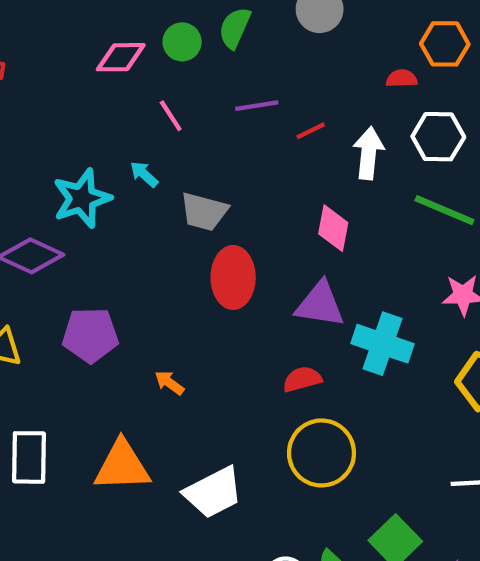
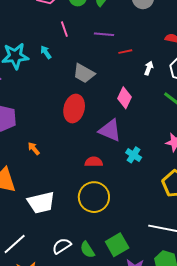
white arrow: (368, 153) -> (149, 68), size x0.6
gray trapezoid: (204, 212) -> (84, 73), moved
cyan cross: (382, 344) -> (134, 155), size x0.6

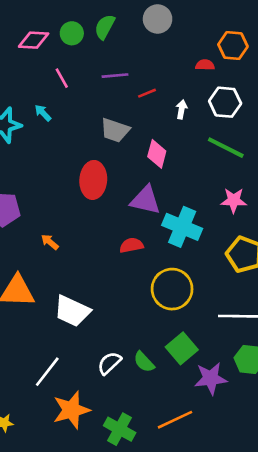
gray trapezoid: (84, 73) -> (115, 130), moved
cyan cross: (134, 155) -> (182, 227), size x1.8
yellow circle: (94, 197) -> (172, 289), moved
white trapezoid: (41, 203) -> (72, 311), turned 48

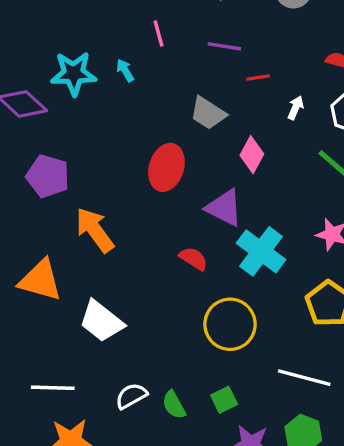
orange arrow: (50, 242) -> (95, 230), size x2.0
red semicircle: (131, 245) -> (194, 259), turned 30
green square: (182, 348) -> (224, 400), size x0.7
white line: (47, 372) -> (53, 388), turned 40

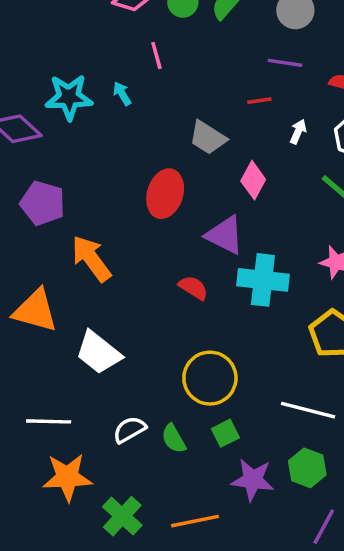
purple line: (224, 46) -> (285, 63), moved
cyan cross: (261, 251) -> (263, 280), turned -30
yellow circle: (230, 324) -> (210, 378), moved

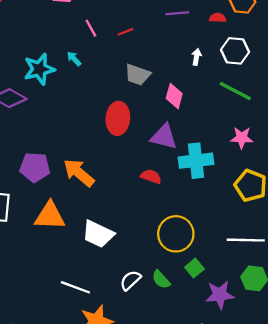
red line: (259, 101) -> (125, 32), moved
purple pentagon: (43, 203) -> (35, 167), moved
white line: (49, 421) -> (75, 287), turned 32

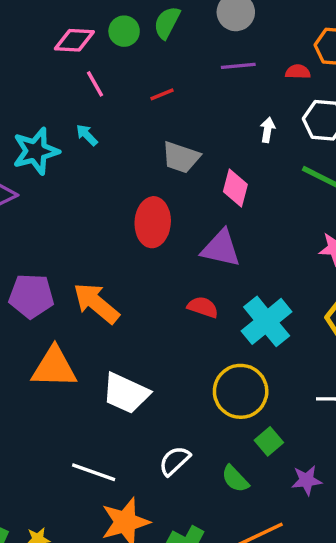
pink line: (91, 28) -> (95, 84), moved
cyan cross: (196, 161) -> (267, 321), moved, turned -32
green semicircle: (161, 280) -> (235, 479), moved
purple star: (220, 295) -> (307, 480), size x0.7

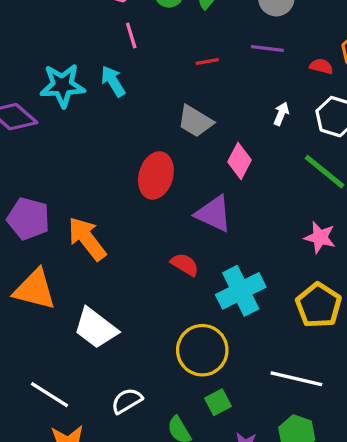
red line: (162, 94) -> (207, 61), moved
cyan arrow: (87, 135) -> (113, 81), size x1.4

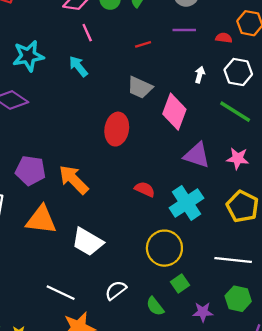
cyan star: (62, 86) -> (28, 56), moved
pink diamond: (240, 161) -> (174, 112), size x1.4
purple triangle: (214, 214) -> (197, 155), moved

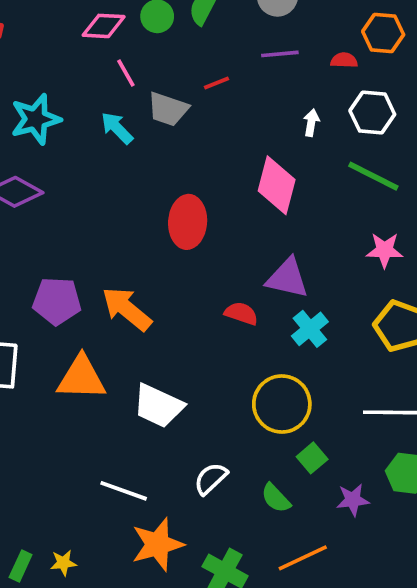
gray trapezoid: (140, 87) -> (168, 109), moved
purple triangle: (197, 155) -> (287, 278), moved
cyan cross: (186, 203) -> (310, 329), size x0.7

